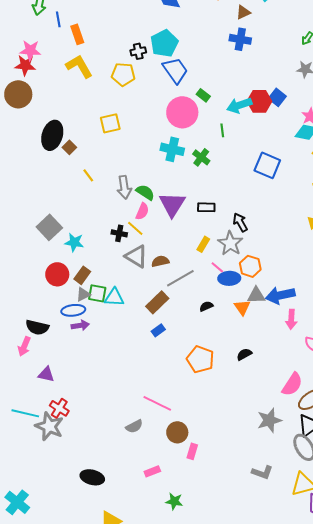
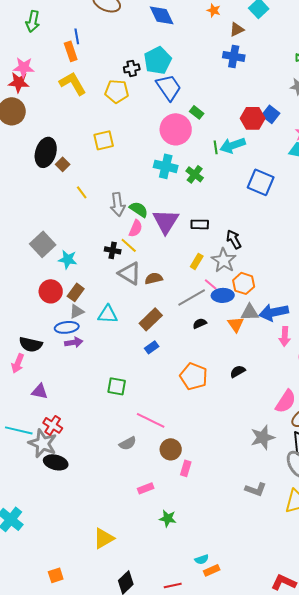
blue line: (58, 19) -> (77, 36), moved
cyan arrow: (239, 105) -> (233, 145), moved
gray line: (180, 278) -> (192, 297), moved
green square: (97, 293) -> (117, 386), moved
black ellipse: (92, 477) -> (56, 462), moved

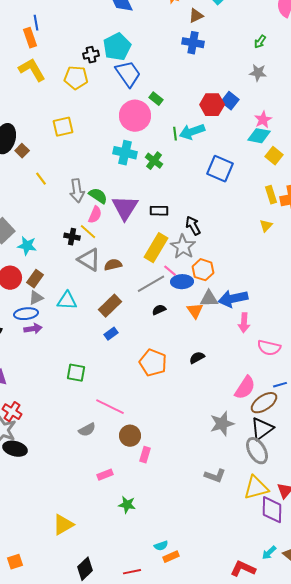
yellow rectangle: (197, 261) -> (156, 248), size x1.8

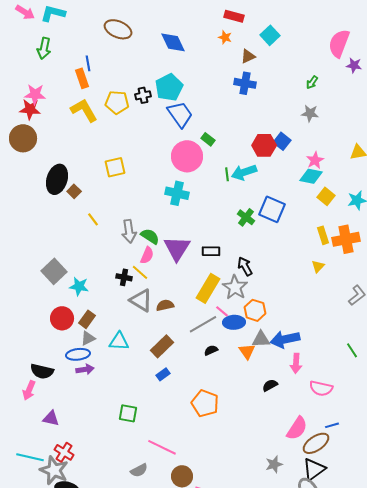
yellow pentagon: (76, 78) -> (117, 102), moved
green cross: (154, 161) -> (246, 217), moved
black semicircle: (197, 358) -> (270, 385), moved
gray star: (222, 424) -> (274, 464), size x0.7

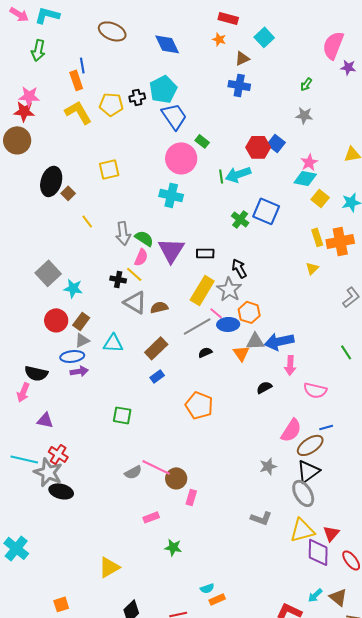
pink line: (162, 447) -> (156, 467), moved

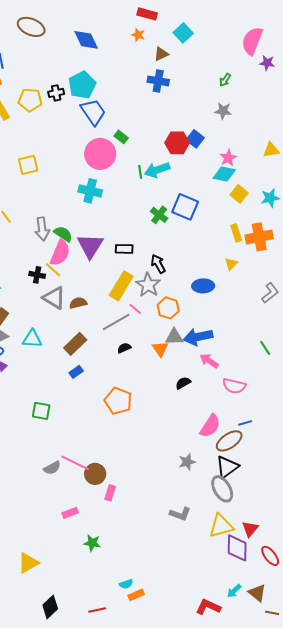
pink semicircle: (141, 257) -> (60, 253), size x1.5
blue ellipse: (228, 324) -> (203, 286), moved
pink arrow: (290, 365) -> (209, 361), turned 120

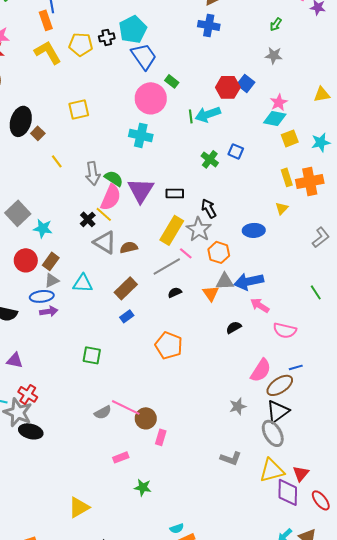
yellow square: (239, 194) -> (290, 138), turned 30
blue square: (185, 207) -> (236, 151), size x0.6
black cross: (37, 275) -> (88, 219), turned 35

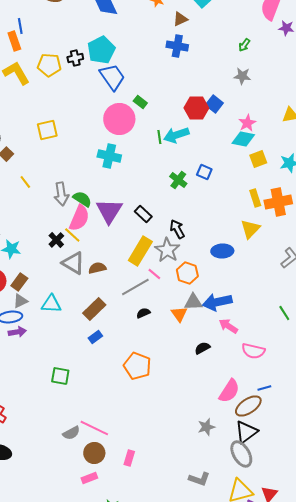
black rectangle: (175, 193) -> (143, 214), turned 42
yellow triangle: (282, 208) -> (250, 229), size x1.5
brown circle: (146, 418) -> (94, 453), moved

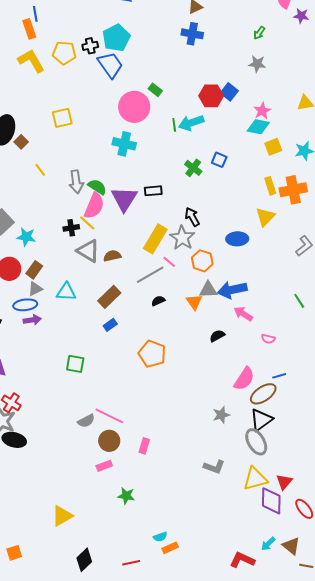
blue trapezoid: (112, 77) -> (110, 65), moved
black rectangle: (143, 214) -> (153, 191), moved, turned -48
black cross: (56, 240) -> (71, 228), turned 35
pink semicircle: (253, 351) -> (268, 339), size x0.6

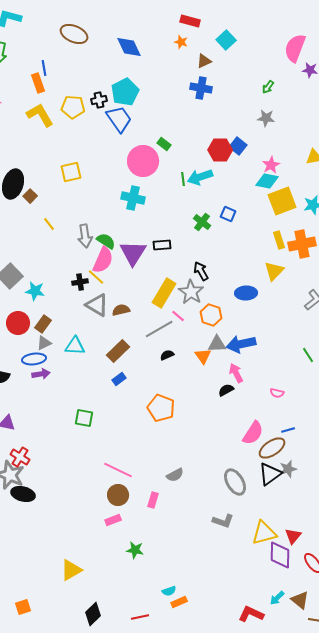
yellow square: (273, 147) -> (282, 201), size x1.6
pink arrow: (243, 314) -> (236, 373), moved, turned 30
gray star: (221, 415) -> (288, 469), moved
gray semicircle: (86, 421) -> (175, 475), moved
gray ellipse: (256, 442) -> (235, 482), moved

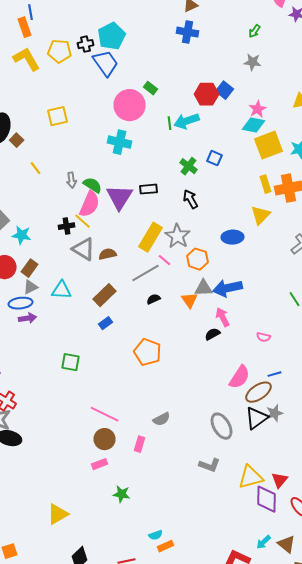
gray arrow: (85, 236) -> (72, 180), size x0.7
black arrow: (201, 271) -> (190, 199), moved

